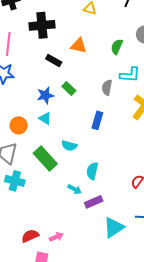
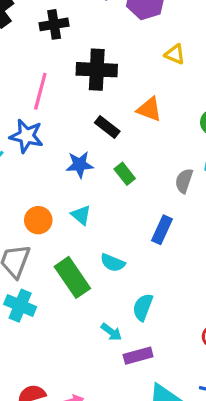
blue star: (45, 95) -> (80, 165), moved

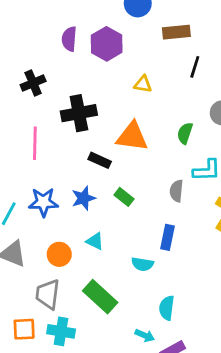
orange triangle: (149, 109) -> (132, 137), size x1.4
blue star: (26, 136) -> (43, 202), moved
cyan semicircle: (113, 263) -> (142, 264), moved

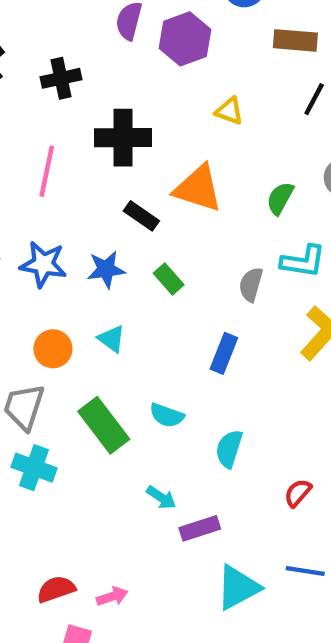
cyan semicircle: (142, 264) -> (167, 415), moved
cyan semicircle: (167, 308) -> (229, 449), moved

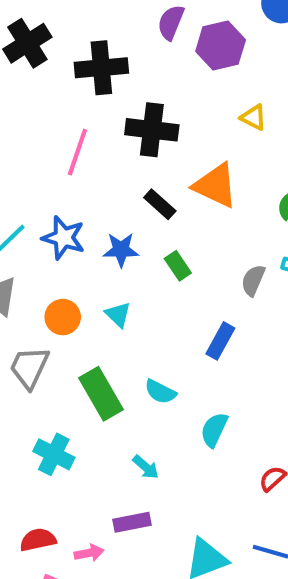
black cross: (61, 78) -> (101, 68), size x1.4
cyan cross: (34, 468) -> (54, 454), moved
purple rectangle: (200, 528) -> (132, 522), moved

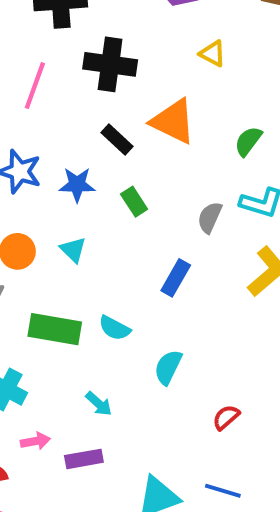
green rectangle: (101, 394) -> (55, 329), turned -51
pink arrow: (89, 553) -> (35, 441), moved

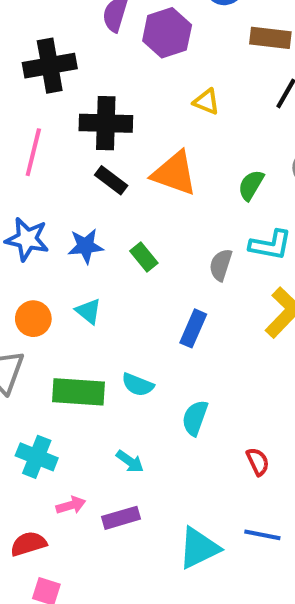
black rectangle: (117, 139) -> (111, 180), moved
red semicircle: (226, 417) -> (258, 462), turned 112

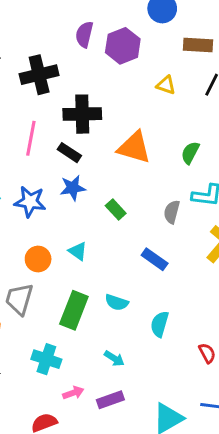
yellow triangle: (206, 102) -> (166, 85), moved
black rectangle: (111, 180) -> (69, 153), moved
blue star: (86, 246) -> (73, 188), moved
blue rectangle: (193, 328) -> (155, 259), turned -75
green rectangle: (78, 392) -> (74, 310), turned -69

